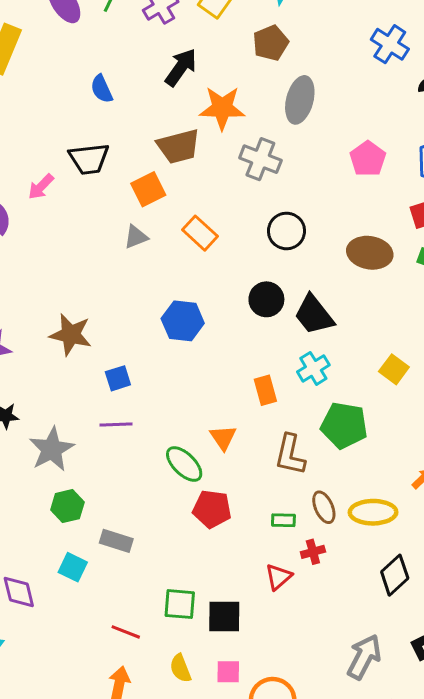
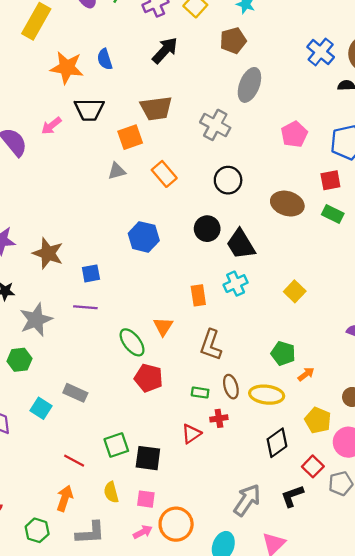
orange star: (222, 108) -> (67, 68), moved
brown star: (71, 335) -> (48, 253), moved
green pentagon: (344, 425) -> (283, 353), moved, size x0.7
green hexagon: (67, 506) -> (19, 360), moved
green square: (180, 604) -> (116, 445), turned -30

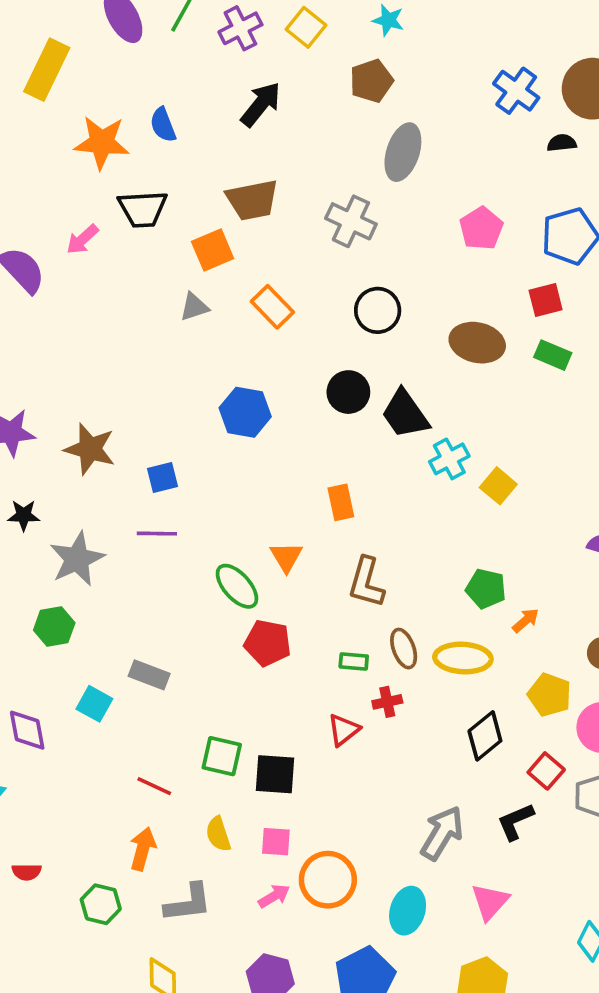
cyan cross: (236, 284) -> (449, 459), moved
green square: (116, 445) -> (222, 756), turned 35

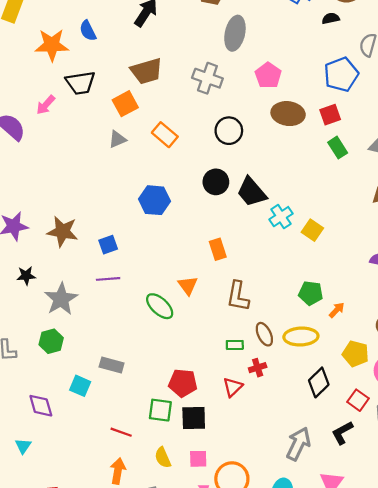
pink pentagon: (481, 228) -> (268, 75), moved
brown ellipse: (477, 343) -> (288, 114), moved
green rectangle: (553, 355) -> (338, 148), turned 40
red pentagon: (268, 643) -> (183, 383), moved

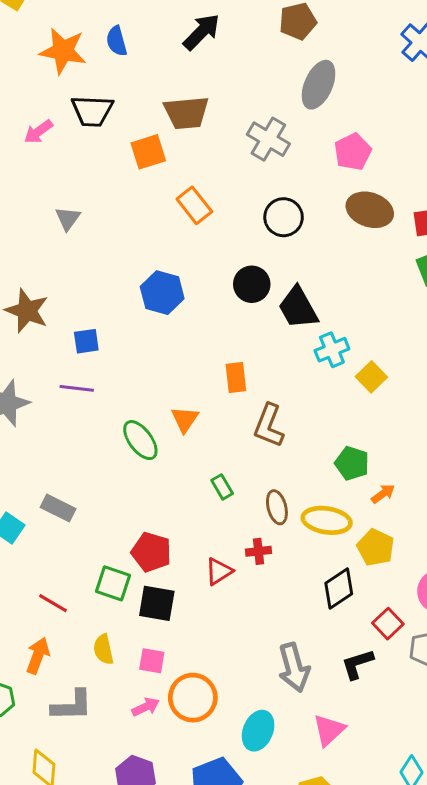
gray triangle: (117, 139) -> (68, 218), moved, turned -42
brown L-shape: (238, 296) -> (269, 426), moved
green rectangle: (235, 345) -> (222, 487), moved, turned 49
yellow pentagon: (356, 354) -> (376, 548), moved
gray arrow: (298, 444) -> (294, 667), turned 128

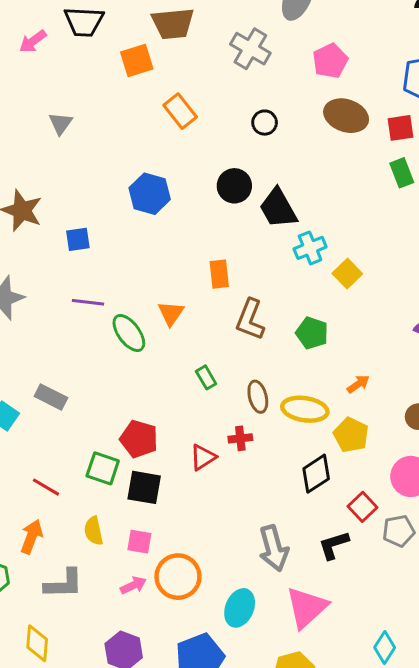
black circle: (284, 217) -> (265, 123), size x0.7
purple line: (77, 388) -> (88, 302), moved
green pentagon: (352, 463) -> (312, 333), moved
pink triangle: (329, 730) -> (307, 607), size x1.4

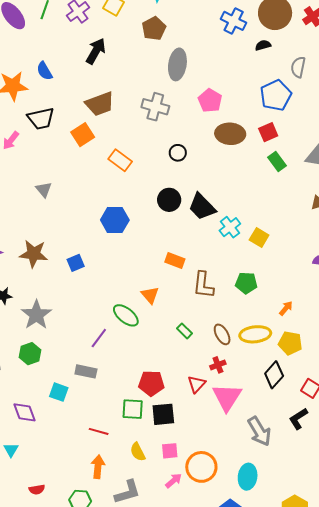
orange rectangle: (219, 274) -> (175, 261), turned -48
purple line: (88, 302) -> (99, 338), moved, turned -45
pink triangle: (307, 607) -> (227, 397), moved

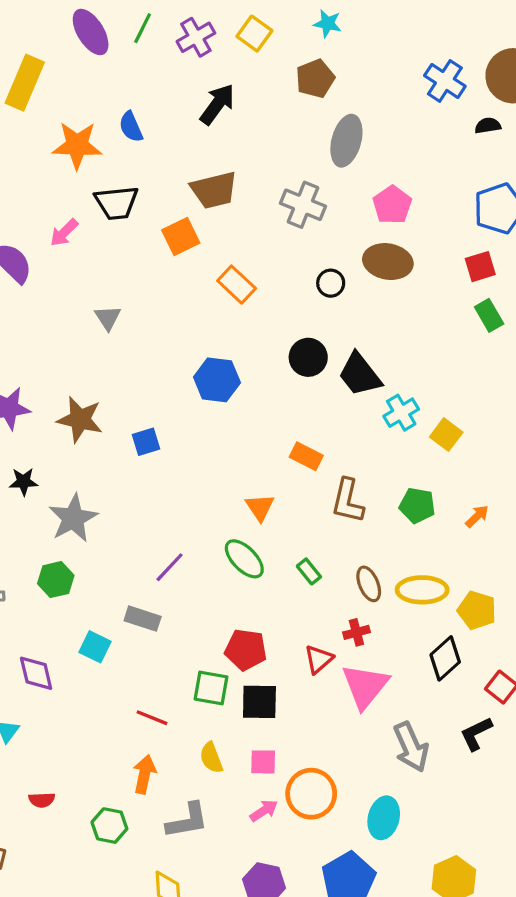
brown ellipse: (230, 134) -> (388, 262), moved
orange arrow: (286, 308) -> (477, 516), moved
green ellipse: (126, 315) -> (244, 559), moved

